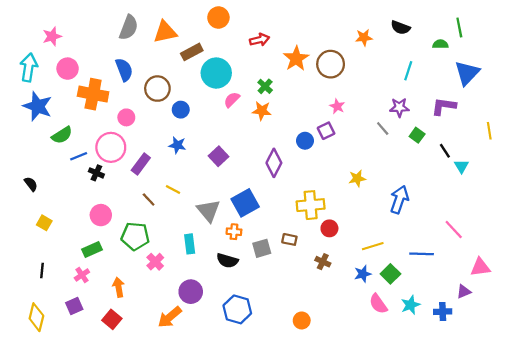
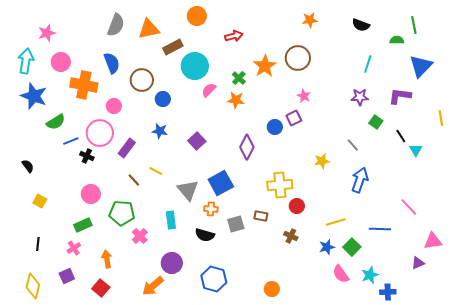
orange star: (364, 37) -> (310, 20), moved
orange star: (296, 59) -> (265, 66), moved
gray line: (383, 128) -> (353, 145), moved
blue cross: (443, 312) -> (388, 292), moved

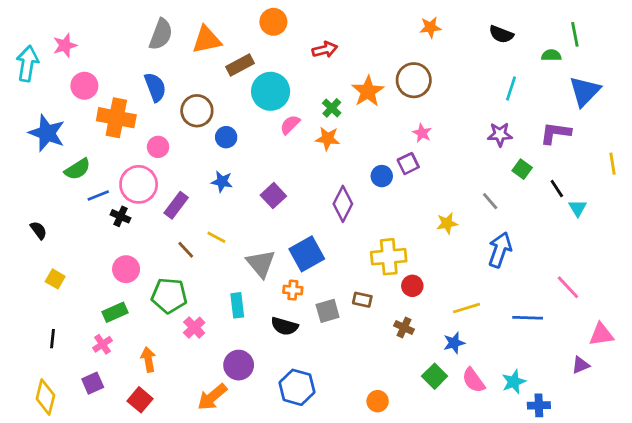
cyan arrow: (26, 61) -> (27, 64), moved
green square: (352, 247) -> (435, 376), moved

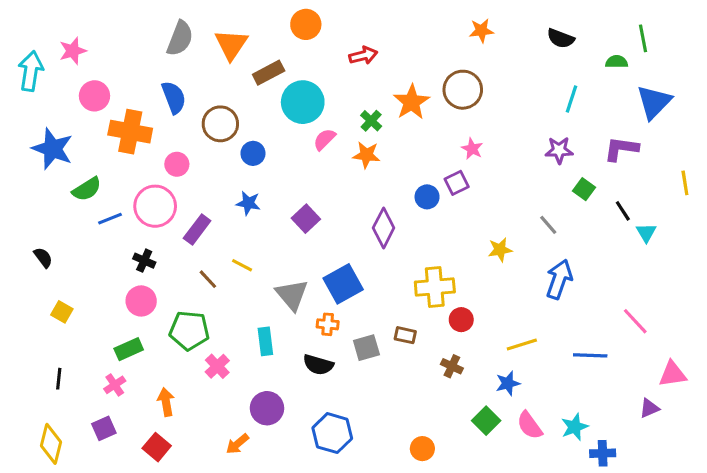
orange triangle: (207, 40) -> (231, 45), turned -44
black cross: (121, 216) -> (144, 261), moved
orange arrow: (212, 397) -> (237, 444), size x0.7

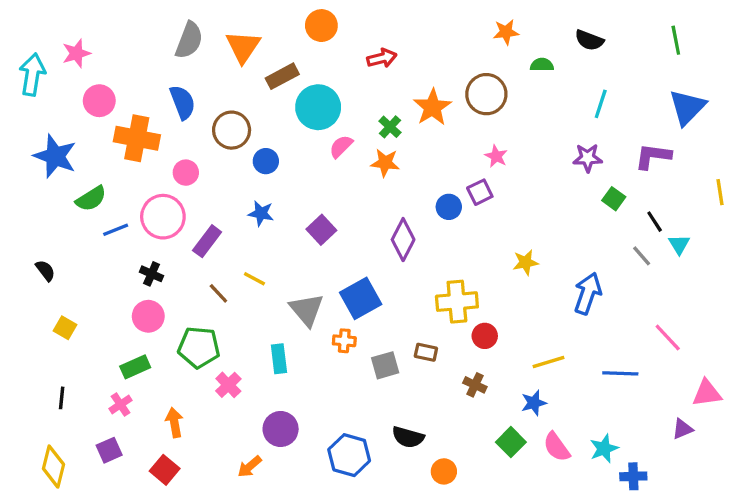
green semicircle: (617, 62) -> (542, 65), moved
gray line: (548, 225) -> (642, 256), moved
black semicircle: (318, 365) -> (408, 437), moved

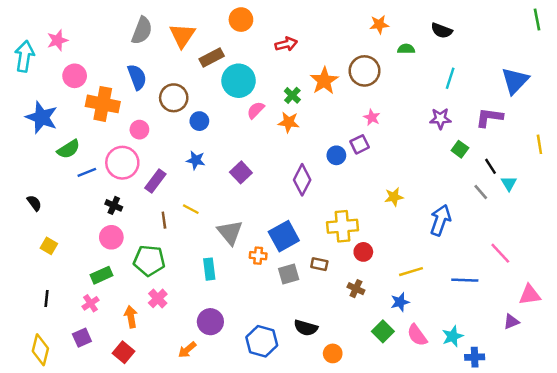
green line: (676, 40) -> (537, 20), moved
brown line: (218, 293) -> (164, 220), turned 35
blue square: (361, 298) -> (284, 236), moved
pink cross: (228, 385) -> (158, 298), moved

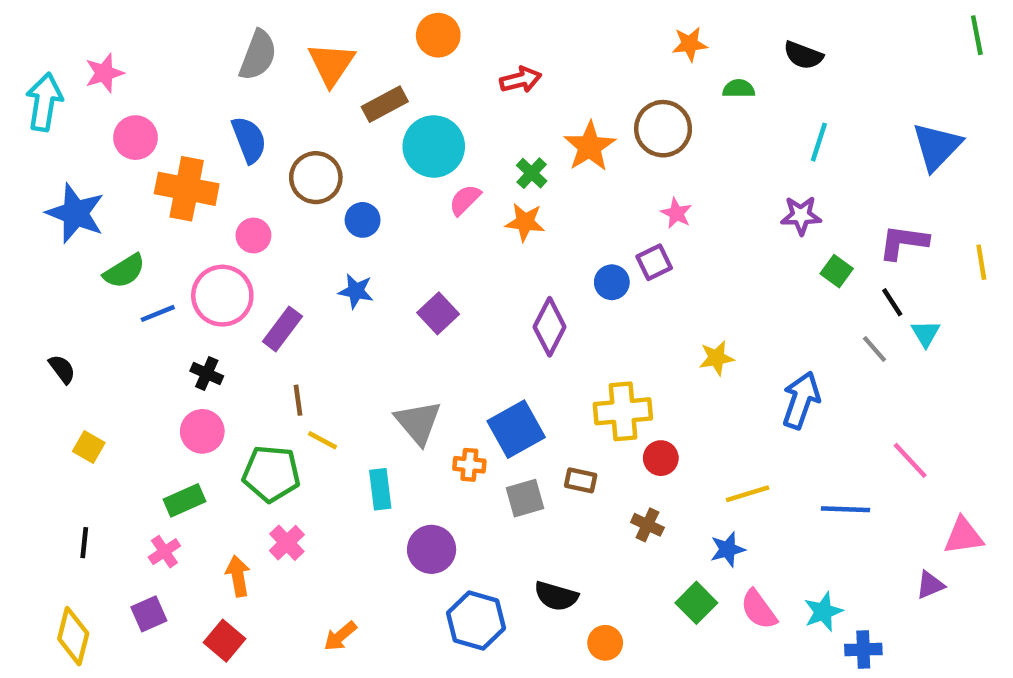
purple L-shape: (489, 117) -> (903, 242), moved
yellow line: (191, 209) -> (322, 440), moved
purple circle: (210, 322) -> (432, 549), moved

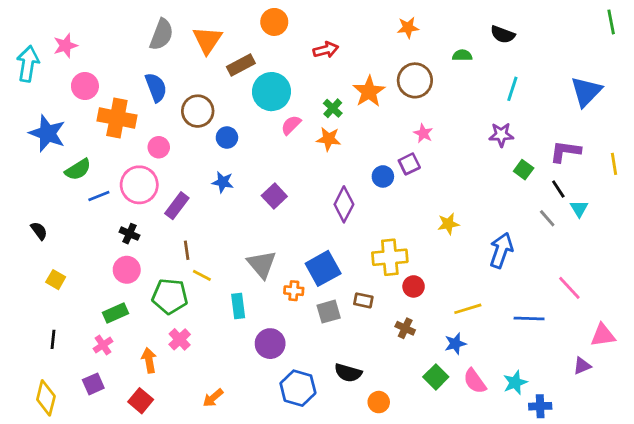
orange star: (690, 44) -> (408, 28), moved

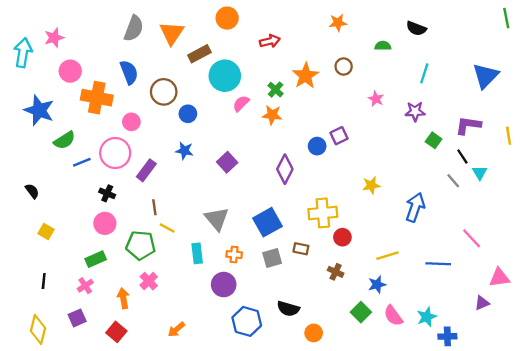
brown circle: (415, 80) -> (344, 66), size x0.6
pink star: (423, 133) -> (376, 99), moved
orange cross: (294, 291) -> (234, 255), moved

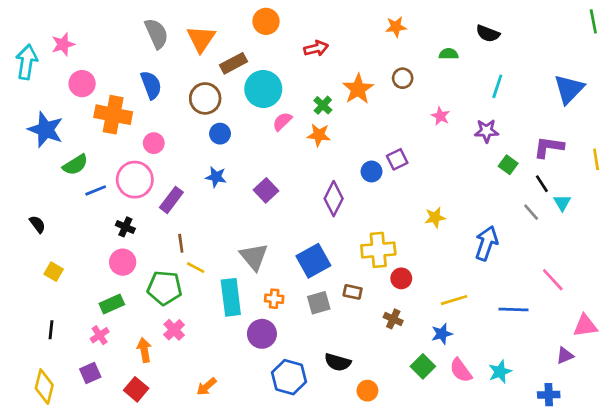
gray semicircle: (134, 28) -> (156, 34), turned -45
brown circle: (164, 92) -> (205, 98), moved
cyan rectangle: (197, 253) -> (231, 297), size x1.5
blue cross: (447, 336) -> (549, 395), moved

